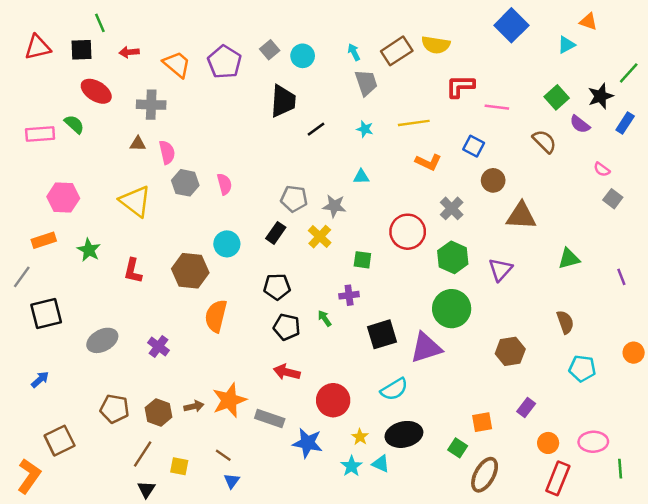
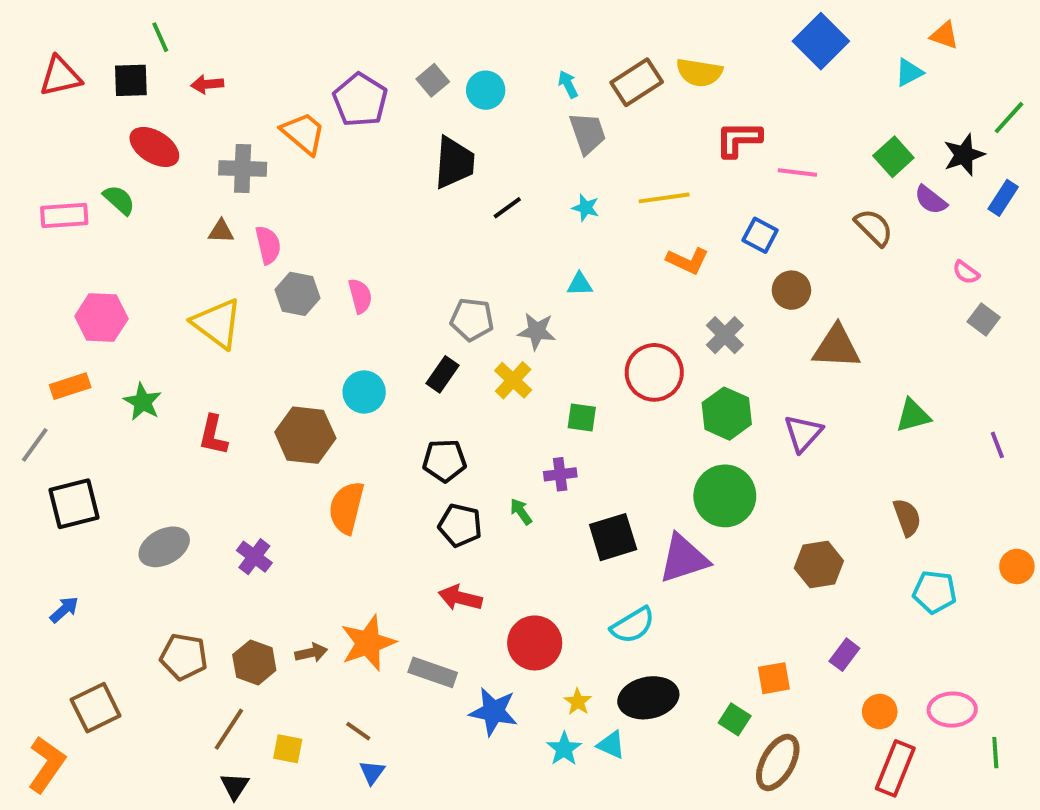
orange trapezoid: (177, 64) -> (303, 133), moved

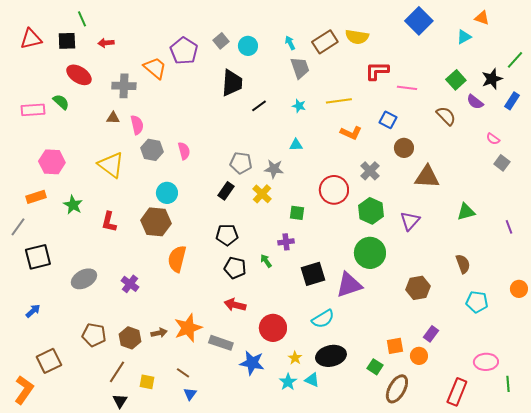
cyan circle: (364, 392) -> (167, 193), moved
orange circle: (880, 712) -> (419, 356), moved

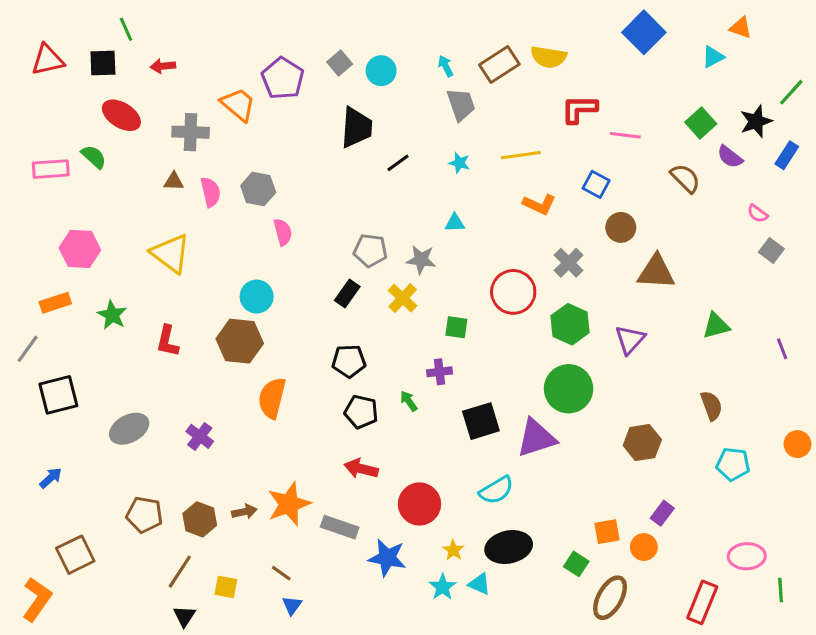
gray hexagon: (152, 150) -> (258, 189), moved

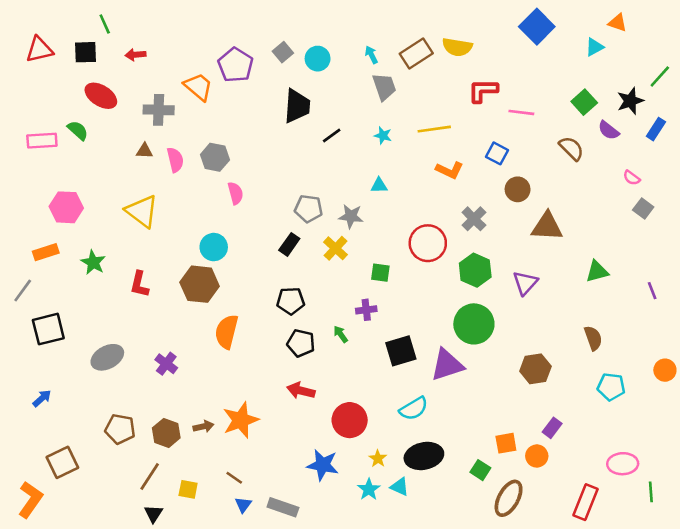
gray rectangle: (340, 527) -> (283, 507), moved

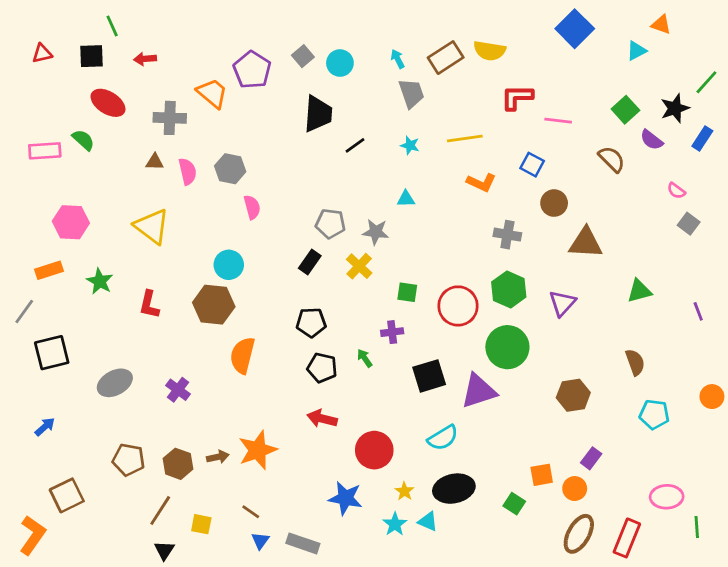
red triangle: (39, 50) -> (42, 53), size x0.7
gray cross: (474, 219) -> (507, 235), turned -35
red circle: (428, 243) -> (458, 306), moved
brown ellipse: (509, 498) -> (579, 534), moved

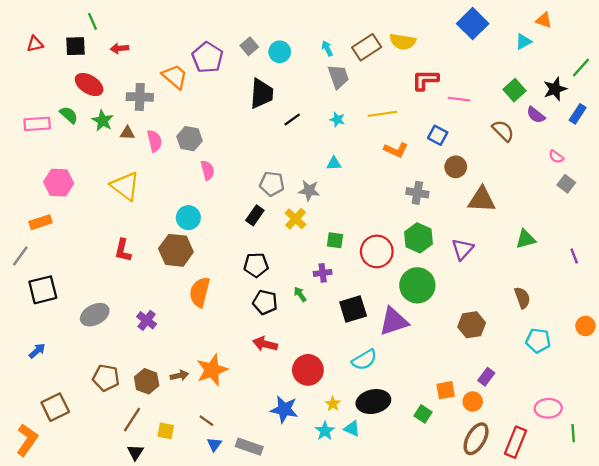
green star: (100, 281) -> (103, 121), moved

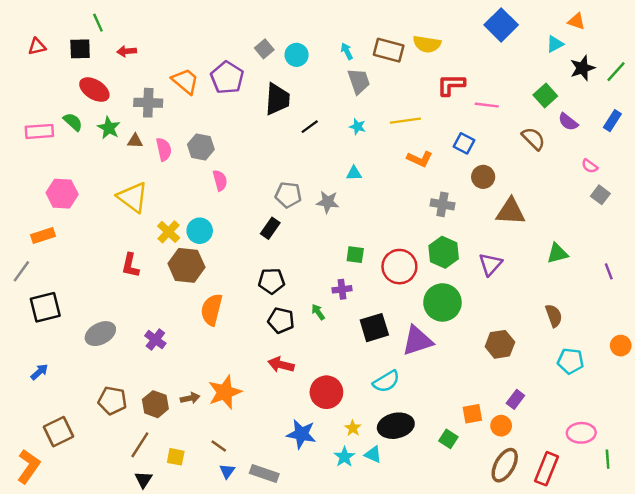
brown rectangle: (367, 47) -> (389, 50), turned 48
purple pentagon: (208, 57) -> (227, 78), moved
black star: (555, 89) -> (582, 68), moved
yellow cross: (296, 219) -> (169, 232), moved

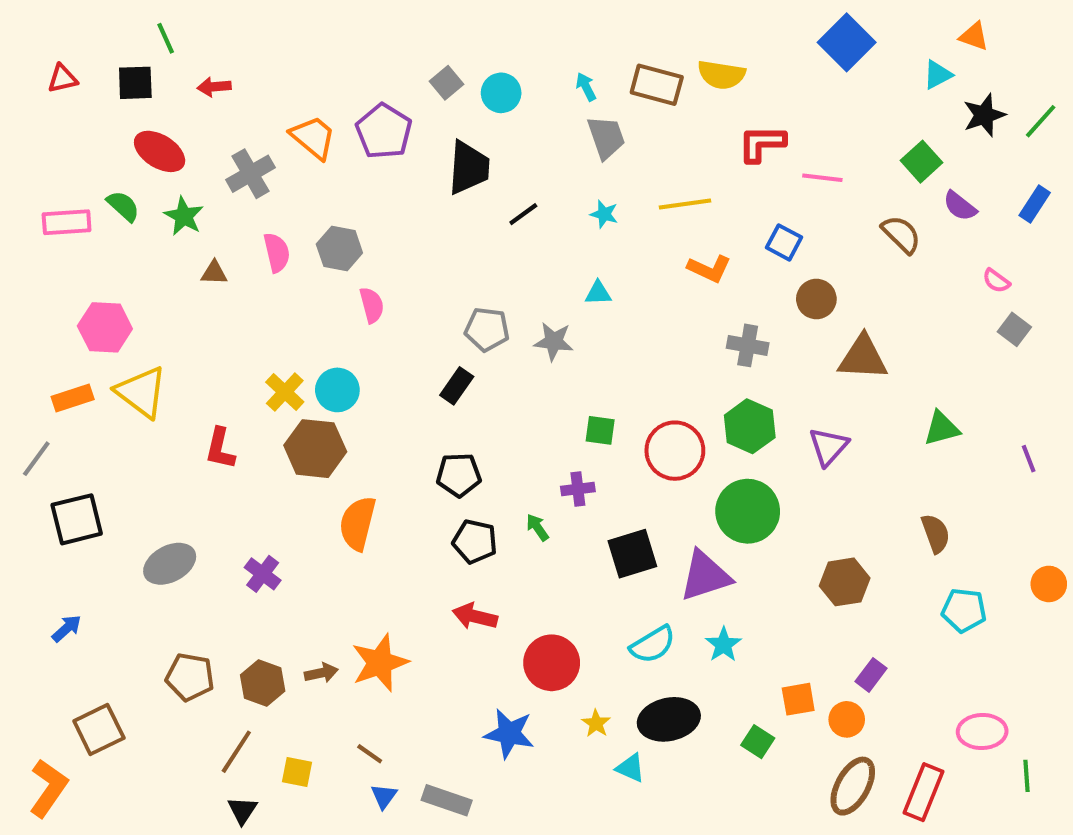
gray cross: (148, 103) -> (250, 174), turned -32
brown triangle: (135, 141) -> (214, 273), moved
yellow triangle: (133, 197) -> (141, 392), moved
cyan star: (344, 457) -> (723, 645), moved

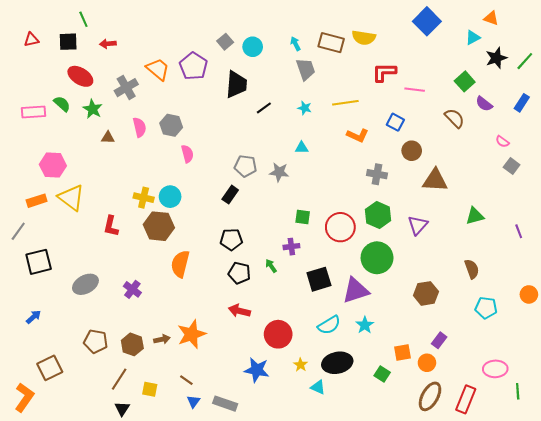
yellow cross: (285, 392) -> (144, 198), turned -30

